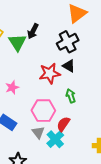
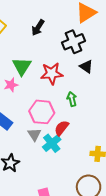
green triangle: (17, 42) -> (22, 66), moved
black triangle: (69, 66) -> (86, 67), moved

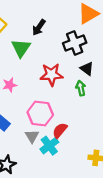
green triangle: (22, 66) -> (21, 48), moved
green arrow: (72, 99) -> (81, 88), moved

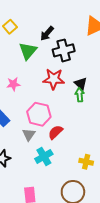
black cross: (75, 43) -> (64, 50), moved
black triangle: (87, 69) -> (81, 84), moved
cyan cross: (49, 146) -> (44, 156), moved

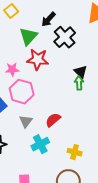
black cross: (64, 50) -> (65, 37), turned -30
red star: (54, 79) -> (38, 59), moved
pink hexagon: (39, 114) -> (22, 92), moved
yellow cross: (86, 162) -> (75, 152), moved

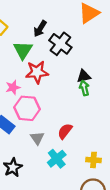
black triangle: (81, 72) -> (84, 76), turned -48

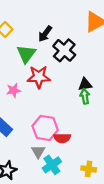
pink hexagon: (27, 108) -> (45, 128), moved
red semicircle: (65, 131) -> (62, 138), turned -133
gray triangle: (37, 138) -> (38, 152), moved

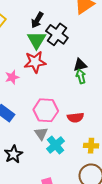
green triangle: (26, 54) -> (37, 40), moved
red semicircle: (62, 138) -> (75, 117), moved

